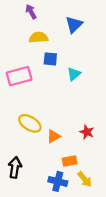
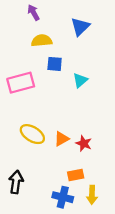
red star: (87, 132) -> (84, 143), moved
orange triangle: (54, 136) -> (62, 139), moved
yellow arrow: (85, 179) -> (92, 195), turned 42

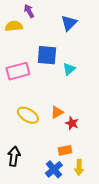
yellow semicircle: (42, 41) -> (14, 26), moved
blue square: (55, 64) -> (47, 55), size x1.5
orange triangle: (62, 139) -> (57, 112), moved
blue cross: (63, 197) -> (54, 169), turned 36

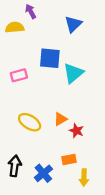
cyan triangle: (69, 69) -> (73, 73), size x1.5
pink rectangle: (18, 71) -> (19, 75), size x0.7
blue cross: (54, 169) -> (43, 173), moved

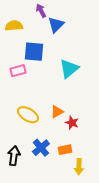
purple arrow: (31, 11) -> (41, 11), moved
blue triangle: (73, 24) -> (56, 25), moved
blue square: (50, 58) -> (34, 52), moved
blue cross: (43, 173) -> (41, 148), moved

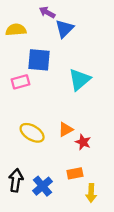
purple arrow: (41, 11) -> (47, 12), turned -32
blue cross: (41, 148) -> (42, 186), moved

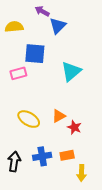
blue cross: (42, 186) -> (42, 156), moved, turned 30

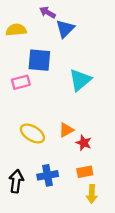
orange rectangle: (67, 155) -> (85, 172), moved

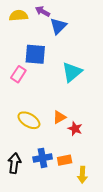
yellow semicircle: (16, 30) -> (18, 16), moved
pink rectangle: (21, 82) -> (18, 74), turned -42
orange rectangle: (85, 172) -> (65, 160), moved

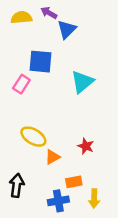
orange triangle: (59, 117) -> (52, 157), moved
blue cross: (43, 158) -> (58, 201), moved

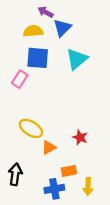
yellow semicircle: (21, 17) -> (33, 31), moved
cyan triangle: (82, 82) -> (77, 59), moved

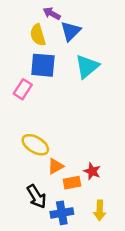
yellow semicircle: (33, 31) -> (38, 35), turned -102
red star: (80, 137) -> (92, 171), moved
orange rectangle: (69, 171) -> (72, 183), moved
black arrow: (15, 174) -> (37, 196), moved, turned 140

